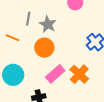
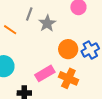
orange circle: (44, 48) -> (68, 49), moved
orange cross: (79, 74) -> (68, 78), turned -30

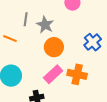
orange circle: (68, 49) -> (54, 47), moved

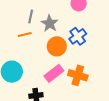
orange line: (10, 39) -> (25, 35), moved, turned -40
blue cross: (93, 42) -> (78, 36), moved

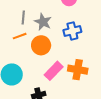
blue cross: (78, 36) -> (72, 31), turned 30
orange circle: (57, 46) -> (41, 45), moved

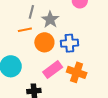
blue cross: (72, 31) -> (69, 43), moved

